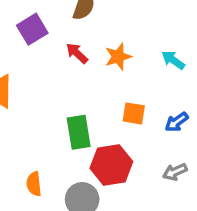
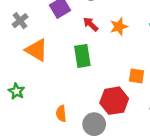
orange square: (134, 113) -> (136, 76), moved
green rectangle: (79, 132) -> (82, 56), moved

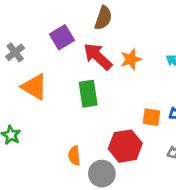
red arrow: (91, 24) -> (98, 56), size x1.6
orange semicircle: (61, 114) -> (74, 156), moved

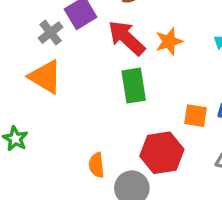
gray cross: (15, 52) -> (51, 33), moved
green rectangle: (88, 94) -> (134, 86), moved

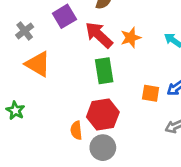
gray cross: (51, 33) -> (25, 31), moved
red hexagon: (162, 153) -> (103, 114), moved

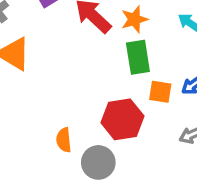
green rectangle: (104, 71) -> (138, 57), moved
red hexagon: (103, 114) -> (122, 119), moved

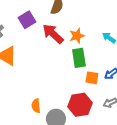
red hexagon: (122, 119) -> (80, 105), moved

